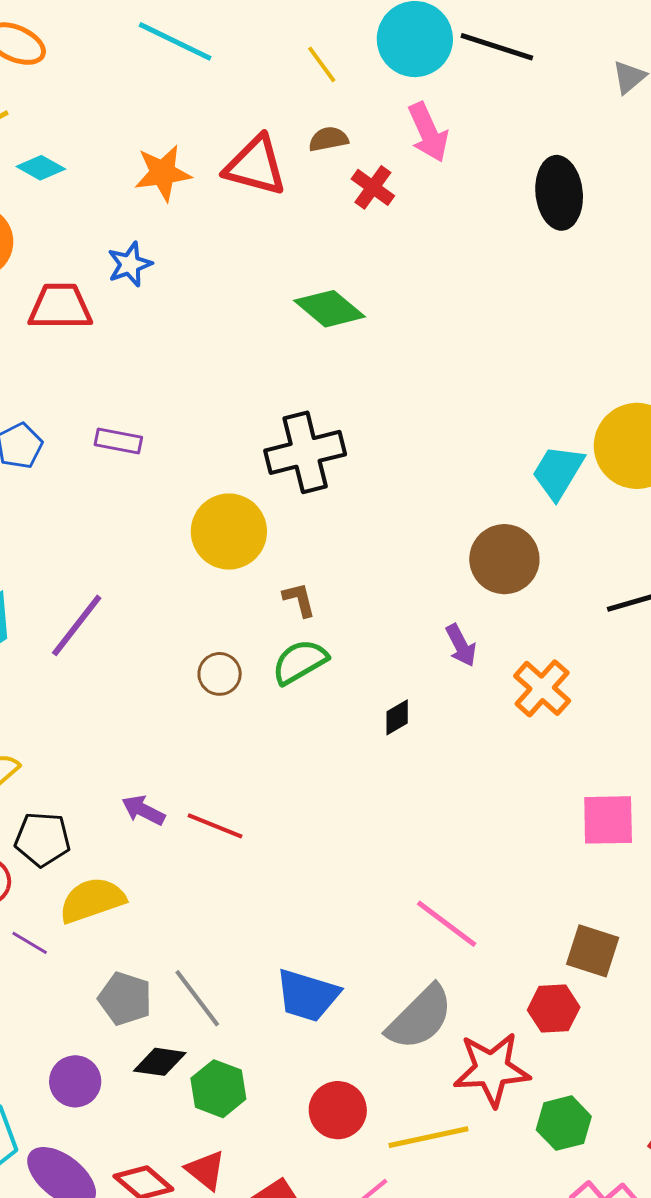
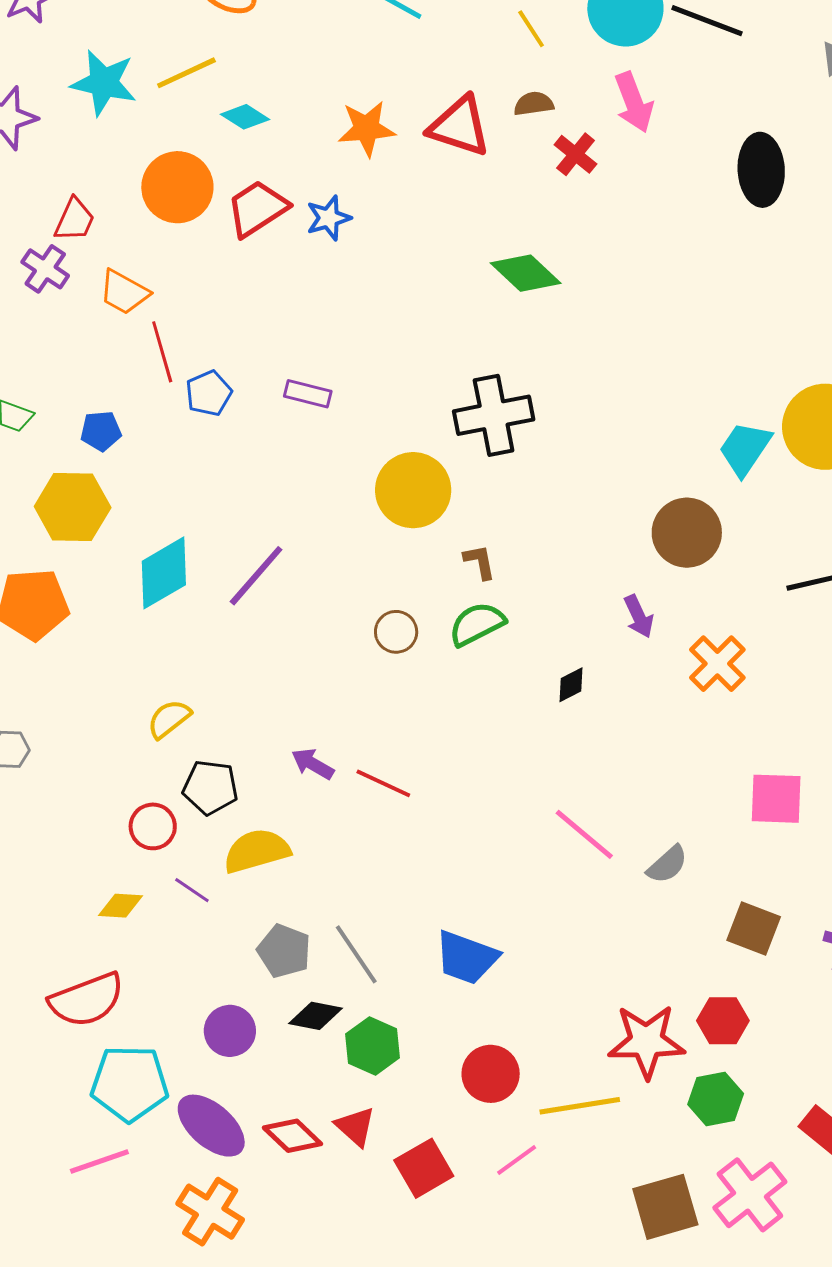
red trapezoid: (60, 307) -> (257, 208), moved, turned -36
pink line: (447, 924) -> (584, 834), moved
red hexagon: (554, 1009) -> (723, 1021), moved
gray semicircle: (420, 1017) -> (667, 865), moved, size x0.6

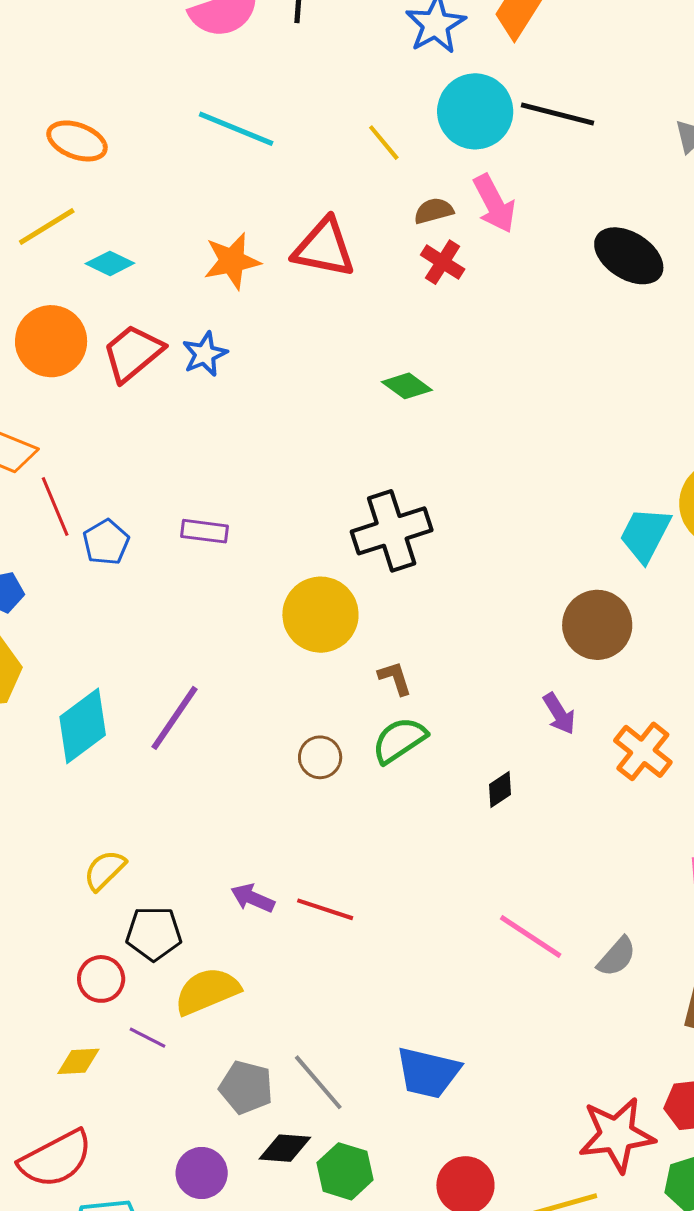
brown semicircle: (534, 104) -> (434, 211), moved
black ellipse: (761, 170) -> (629, 256), turned -48
green diamond: (526, 273) -> (407, 386), size x0.7

